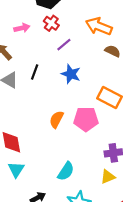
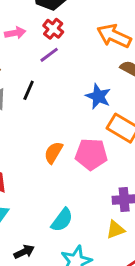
purple line: (64, 45) -> (49, 55), moved
blue star: (71, 74) -> (98, 96), moved

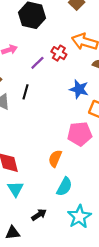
red cross: (53, 29) -> (59, 53), moved
orange semicircle: (53, 153) -> (55, 158), moved

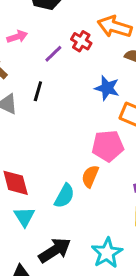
orange semicircle: (55, 158) -> (90, 176), moved
cyan semicircle: (64, 187) -> (64, 196), moved
black arrow: (39, 215) -> (55, 250), size x1.6

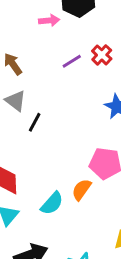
pink arrow: (17, 37) -> (49, 20), moved
black line: (38, 91) -> (35, 122), moved

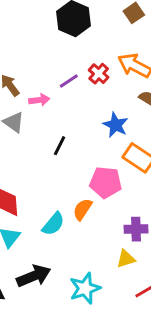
pink arrow: (49, 20) -> (39, 100), moved
black line: (35, 122) -> (60, 146), moved

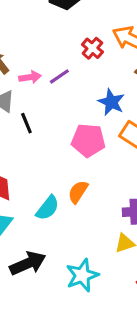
purple line: (69, 81) -> (59, 76), moved
black line: (60, 146) -> (26, 123), moved, turned -48
pink pentagon: (106, 182) -> (88, 140), moved

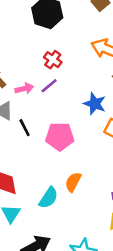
red cross: (92, 48) -> (53, 60), moved
pink pentagon: (88, 140) -> (60, 136), moved

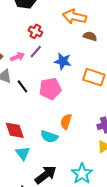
blue star: (95, 104) -> (63, 61), moved
cyan semicircle: (49, 198) -> (49, 137), turned 84

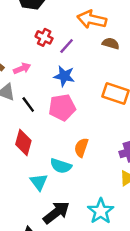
purple line: (36, 52) -> (67, 46), moved
blue star: (63, 61) -> (64, 76), moved
red diamond: (15, 130) -> (23, 142), moved, turned 35
cyan triangle: (23, 153) -> (39, 182), moved

